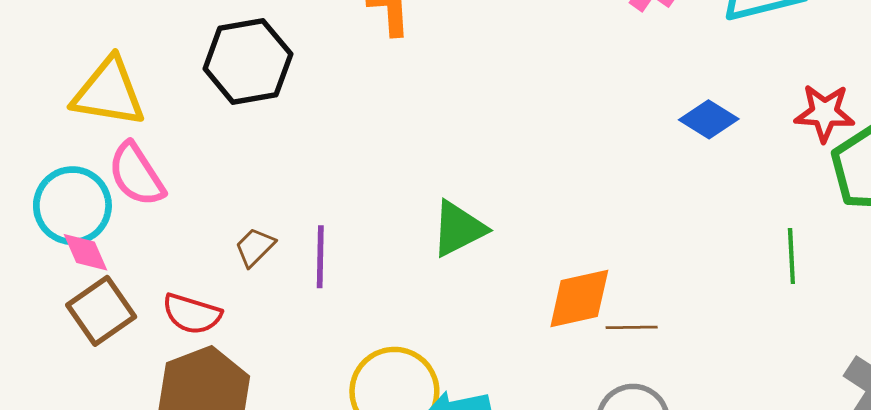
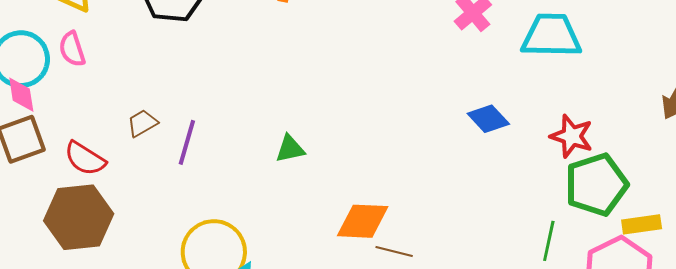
pink semicircle: (136, 174) -> (72, 49), size x0.7
green triangle: (458, 229) -> (290, 149), size x0.7
green line: (791, 256) -> (549, 241), moved

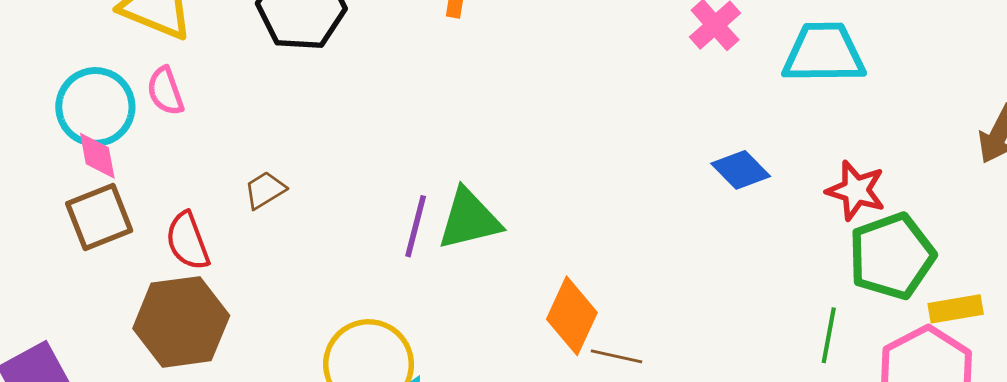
purple line: (187, 142) -> (416, 226), moved
green triangle: (290, 149) -> (469, 219), size x1.6
red semicircle: (85, 158) -> (188, 241), turned 39
orange diamond: (363, 221) -> (572, 316), turned -66

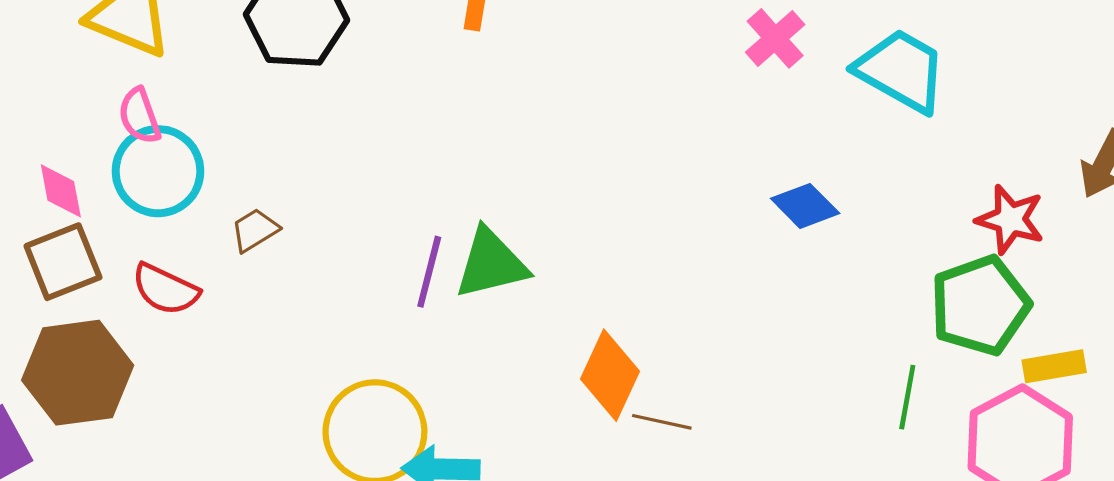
cyan trapezoid: (824, 53) -> (901, 71), turned 30
cyan circle: (95, 107) -> (158, 171), moved
red star: (856, 190) -> (1010, 219), moved
red semicircle: (188, 241) -> (165, 289), turned -44
brown hexagon: (181, 322) -> (78, 373), moved

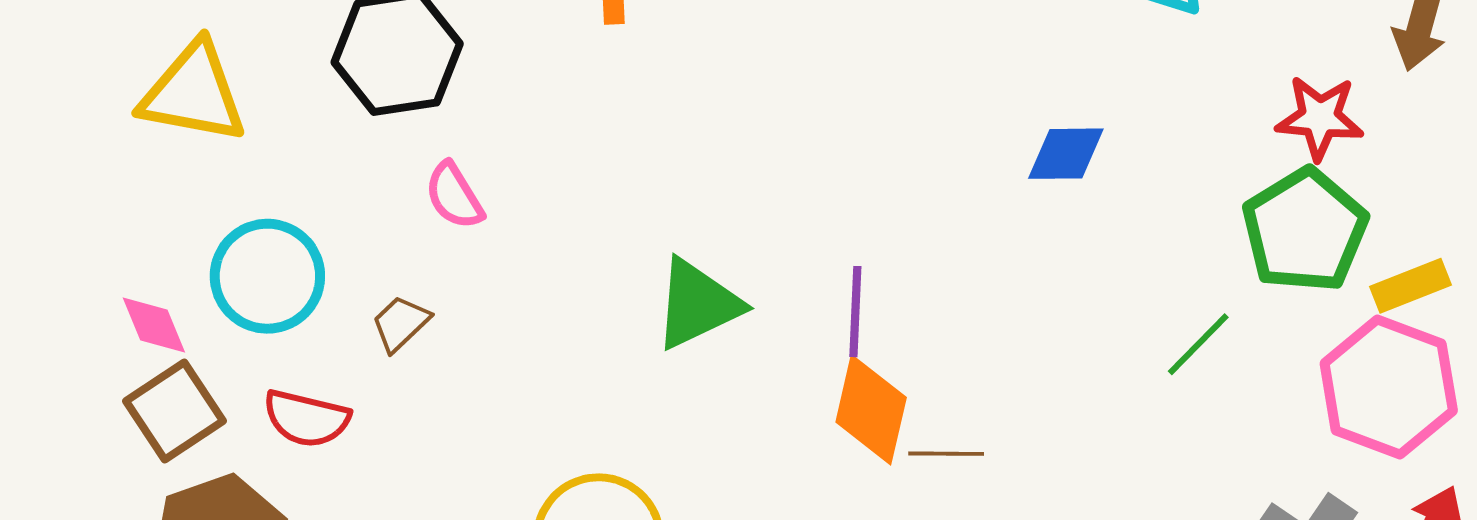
pink semicircle: (139, 116) -> (454, 196), moved
blue diamond: (805, 206) -> (1066, 154), turned -34
purple line: (429, 272) -> (855, 312), moved
green line: (907, 397) -> (1198, 344), moved, turned 46

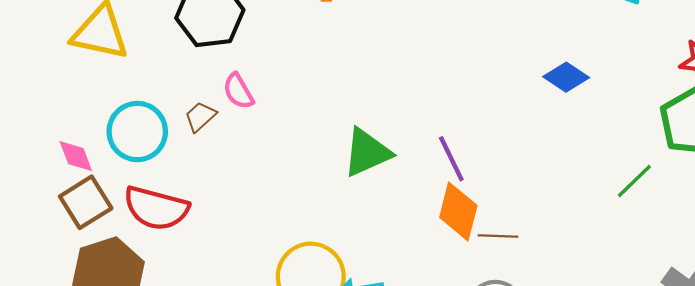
blue diamond: (1066, 154) -> (566, 77), turned 33
purple line: (855, 312) -> (451, 159), turned -30
brown trapezoid: (400, 323) -> (200, 117), moved
red semicircle: (306, 418) -> (156, 208), size x1.4

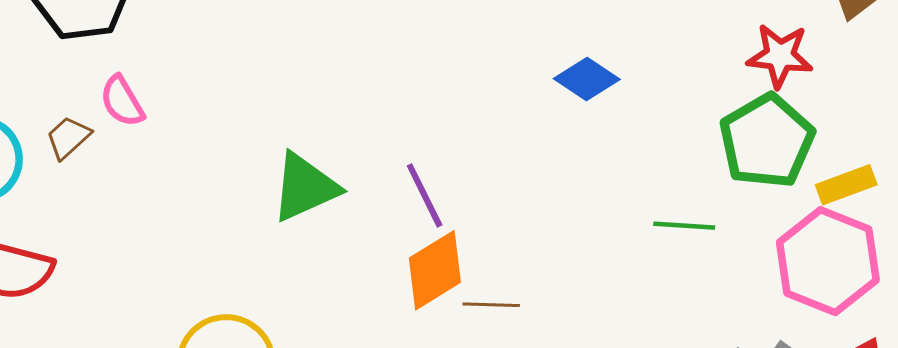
green line: (634, 181) -> (684, 226), turned 48
orange diamond: (458, 211) -> (435, 270), turned 44

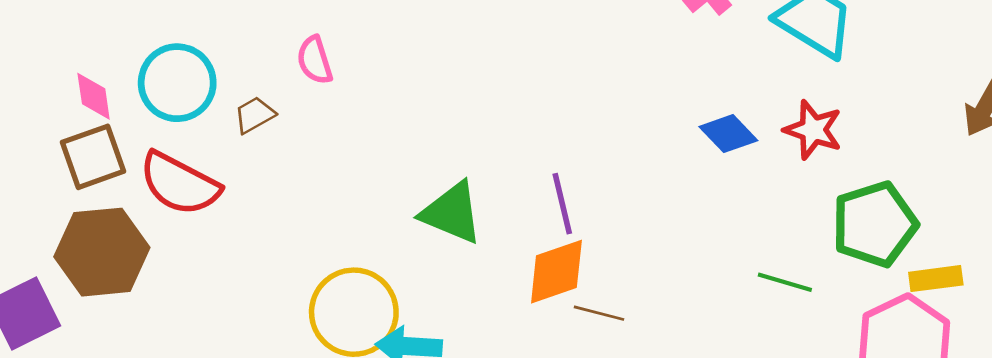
red star: (780, 56) -> (813, 130), moved
brown trapezoid: (68, 138) -> (254, 115), moved
green triangle: (305, 187) -> (452, 213), moved, turned 34

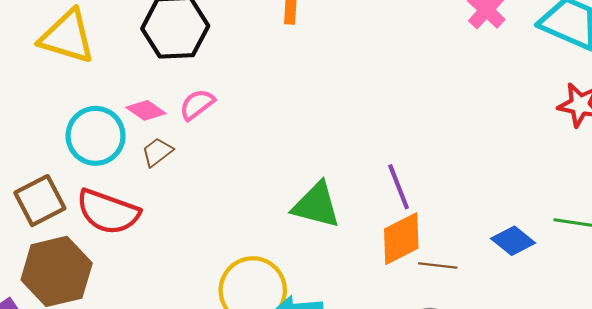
pink semicircle: (315, 60) -> (197, 104), turned 78
pink diamond: (94, 96) -> (146, 110), moved, turned -39
blue diamond: (728, 134) -> (513, 241), moved

